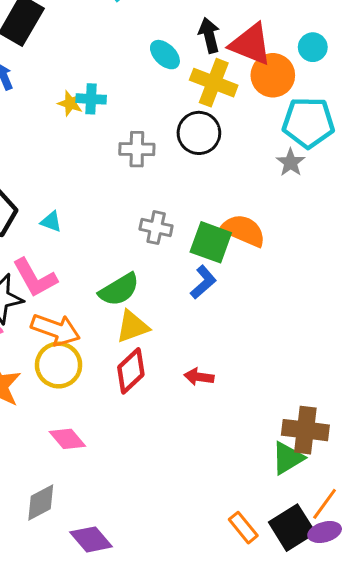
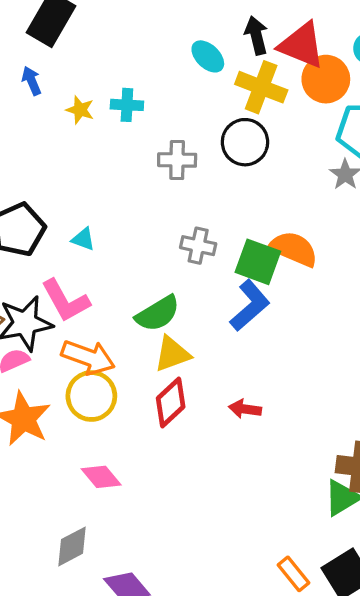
yellow star: (70, 103) -> (80, 110), moved
blue L-shape: (203, 282) -> (250, 305), size x1.4

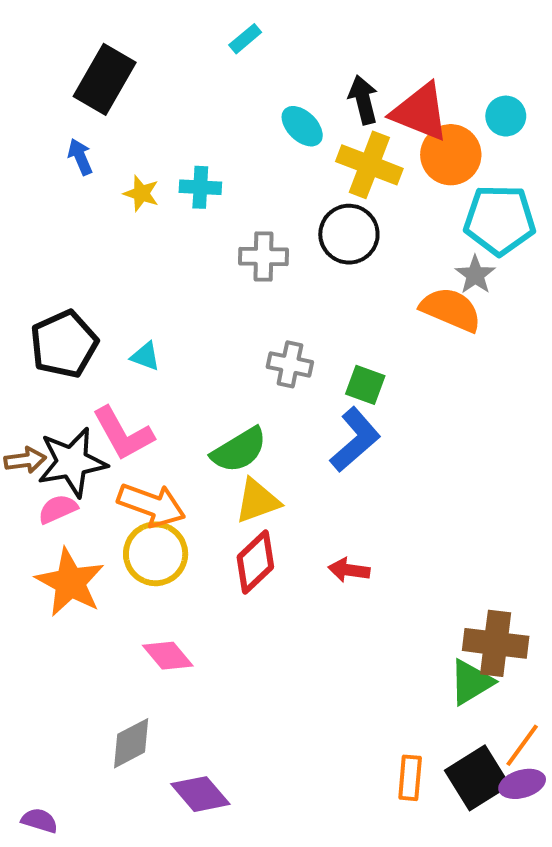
orange semicircle: (293, 249) -> (451, 309), moved
green square: (258, 262) -> (365, 385), size x0.7
orange rectangle: (293, 574) -> (410, 778), turned 44

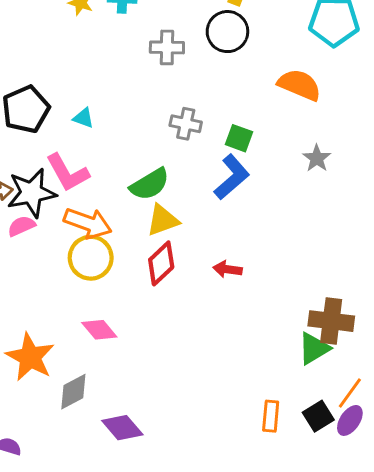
gray star: (475, 275) -> (317, 158), moved
orange star: (70, 582) -> (30, 357), moved
black square: (477, 778) -> (318, 416), size x0.7
purple ellipse: (522, 784) -> (350, 420), turned -40

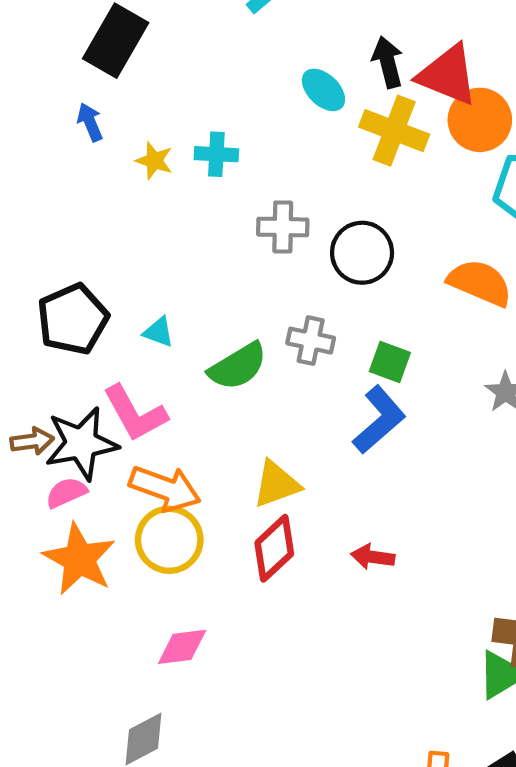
black circle: (227, 32) -> (362, 253), moved
green semicircle: (150, 184) -> (238, 366), moved
pink diamond: (99, 330) -> (182, 647), turned -57
orange star: (30, 357) -> (79, 559), moved

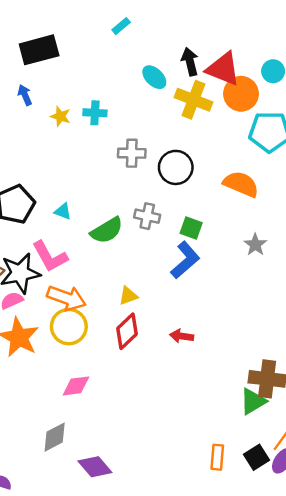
black rectangle: (116, 41) -> (39, 50), turned 45
yellow triangle: (276, 484) -> (128, 296), size x0.7

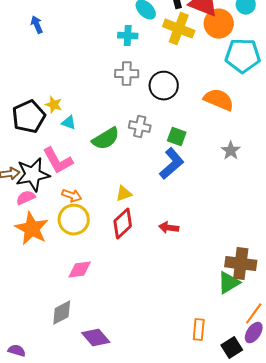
cyan cross: (95, 113) -> (128, 36), moved
yellow star: (60, 116) -> (54, 105), moved
orange arrow: (66, 298) -> (72, 196), size x0.6
black square: (256, 457) -> (232, 348), moved

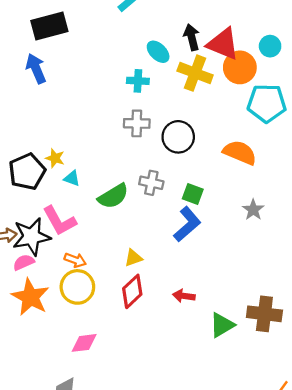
blue arrow: (37, 25) -> (36, 69), size x1.5
brown cross: (241, 264) -> (264, 314), moved
green triangle: (229, 283) -> (222, 325), moved

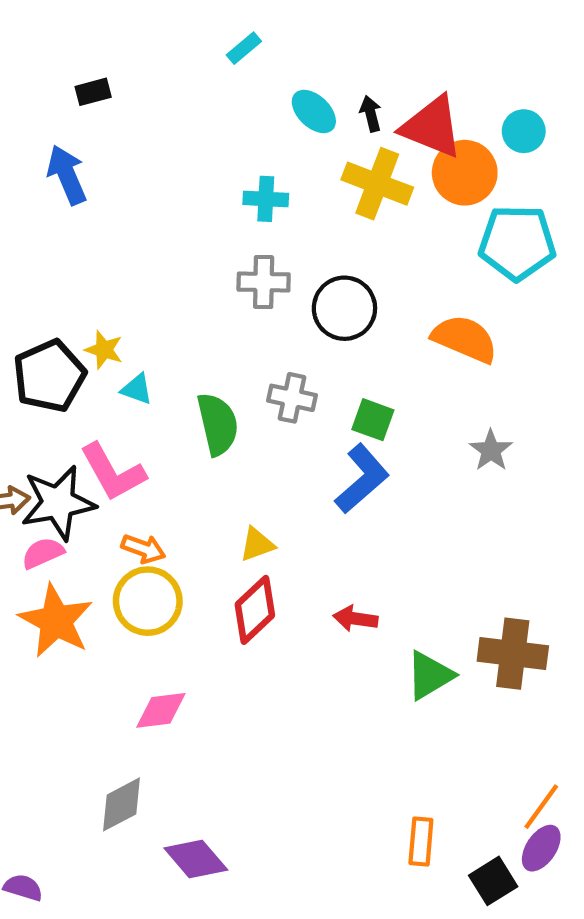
black rectangle: (49, 26) -> (93, 92), size x0.5
black arrow: (192, 37) -> (371, 114), size x0.7
cyan ellipse: (158, 52) -> (314, 111), moved
green semicircle: (113, 196) -> (218, 424), turned -72

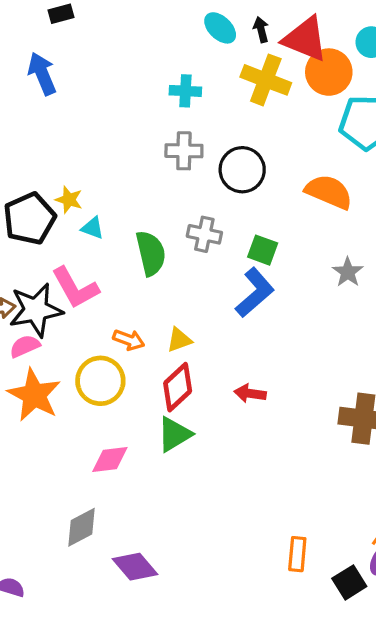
orange arrow: (143, 549) -> (129, 340), moved
green triangle: (430, 675) -> (174, 434), moved

